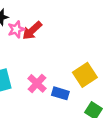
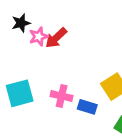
pink cross: (37, 83) -> (62, 96), turned -30

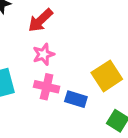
pink star: (39, 37) -> (44, 54), moved

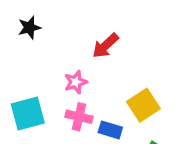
red arrow: (40, 20) -> (105, 46), moved

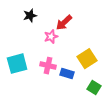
black star: (29, 28) -> (30, 16), moved
pink star: (76, 82) -> (51, 37), moved

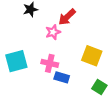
yellow square: (87, 59) -> (92, 56), turned -36
blue rectangle: (67, 74) -> (62, 77), moved

